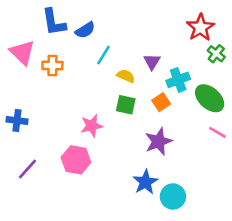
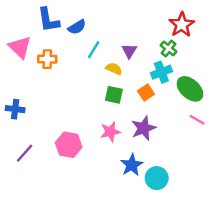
green cross: (216, 54) -> (169, 48), moved
purple triangle: (152, 62) -> (129, 51), moved
pink star: (92, 126) -> (110, 132), moved

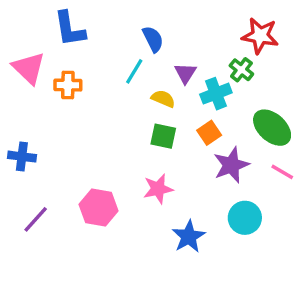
red star: (182, 25) -> (260, 36), turned -30
blue semicircle: (77, 27) -> (153, 39), moved, turned -84
cyan cross: (161, 72) -> (216, 94), moved
purple star: (144, 128) -> (231, 165), moved
cyan circle: (157, 178) -> (245, 218), moved

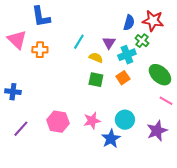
blue semicircle: (153, 39) -> (129, 23), moved, turned 42
purple star: (231, 165) -> (157, 131), moved
pink star: (158, 189) -> (92, 121), moved
cyan circle: (245, 218) -> (125, 120), moved

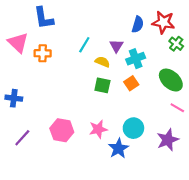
green cross: (142, 41) -> (176, 44), moved

